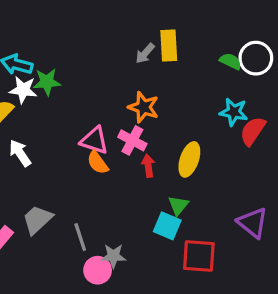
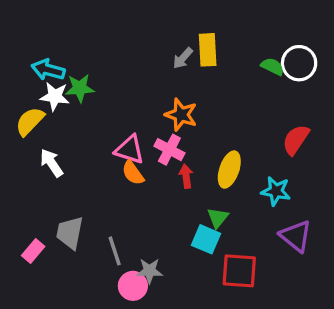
cyan star: (234, 112) -> (276, 191), moved
gray trapezoid: (37, 220) -> (70, 233), turned -36

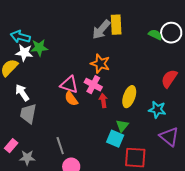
gray arrow: (183, 58) -> (101, 30), size x1.5
gray trapezoid: (70, 233) -> (28, 114), moved
gray star: (149, 271) -> (27, 158), moved

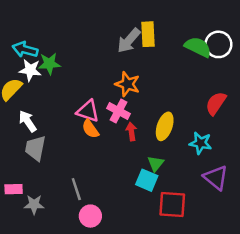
green semicircle: (155, 35) -> (198, 47), size x1.5
pink rectangle: (11, 146) -> (14, 189), turned 48

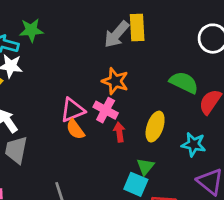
green semicircle: (198, 47) -> (184, 83), moved
green star: (49, 64) -> (31, 30), moved
pink triangle: (88, 111) -> (73, 110), turned -40

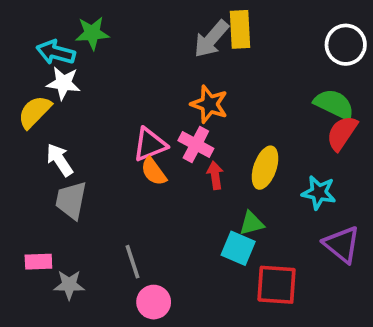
green semicircle: (184, 83) -> (334, 104), moved
green triangle: (145, 166) -> (252, 223), turned 36

